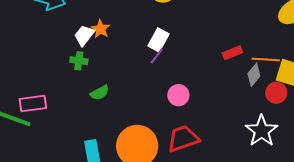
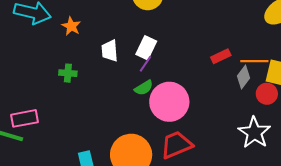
orange star: (101, 29) -> (71, 26), moved
white trapezoid: (84, 35) -> (110, 51), moved, turned -40
green semicircle: (100, 93) -> (144, 88), moved
pink circle: (178, 95) -> (169, 102), size x1.8

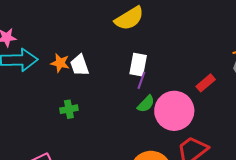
white trapezoid: (110, 51) -> (80, 65), moved
red rectangle: (221, 56) -> (206, 83), moved

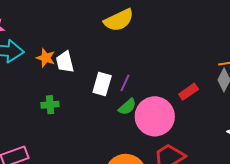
white rectangle: (138, 65) -> (102, 84), moved

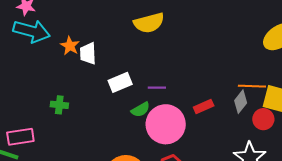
purple line: (125, 83) -> (157, 88), moved, turned 54
white rectangle: (102, 84) -> (120, 82), turned 40
green cross: (50, 105) -> (59, 105), moved

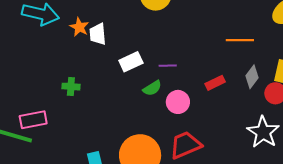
orange line: (252, 86) -> (240, 40), moved
pink circle: (166, 124) -> (178, 102), size x0.6

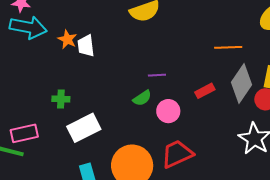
white rectangle: (131, 62) -> (84, 128), moved, size x1.4
gray diamond: (252, 77) -> (242, 84), size x1.6

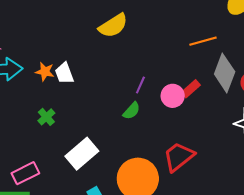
purple line: (157, 75) -> (140, 85), turned -48
green cross: (61, 99) -> (46, 117), moved, turned -30
pink circle: (168, 111) -> (173, 96), moved

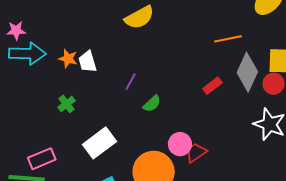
purple line: (140, 85) -> (131, 82), moved
pink circle: (173, 96) -> (180, 144), moved
red trapezoid: (179, 157) -> (196, 153), size x0.7

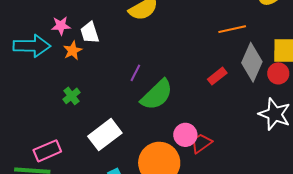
pink star: (16, 31) -> (61, 26), moved
orange star: (68, 59) -> (73, 51), turned 30
white trapezoid: (87, 62) -> (90, 33), moved
green semicircle: (152, 104) -> (157, 95), size x1.8

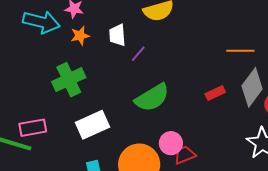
white trapezoid: (90, 33) -> (117, 35), moved
purple line: (135, 73) -> (138, 54), moved
green cross: (71, 96) -> (69, 80), size x1.8

